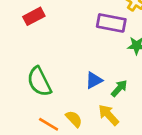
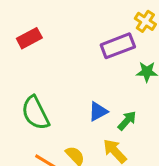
purple rectangle: (111, 23) -> (118, 46), turned -32

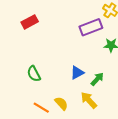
green semicircle: (35, 113) -> (34, 74), size x0.7

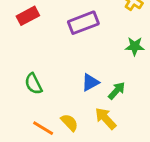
purple rectangle: (91, 27) -> (83, 23), moved

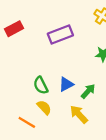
green semicircle: (33, 84) -> (41, 85), moved
yellow semicircle: (69, 123) -> (44, 107), moved

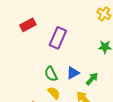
purple rectangle: (60, 34) -> (58, 38), moved, turned -45

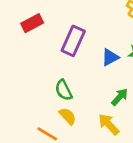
blue triangle: (73, 73) -> (110, 57), moved

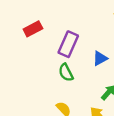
green semicircle: (64, 90) -> (66, 72), moved

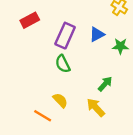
blue triangle: (100, 58) -> (97, 34), moved

